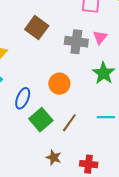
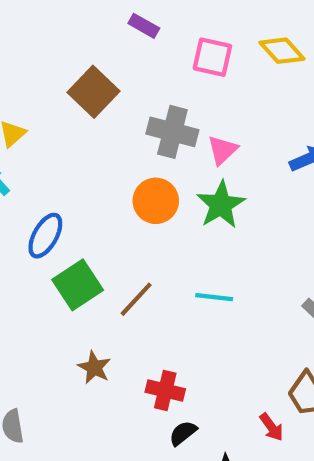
pink triangle: (100, 37) -> (222, 150), moved
orange circle: (59, 84) -> (156, 201), moved

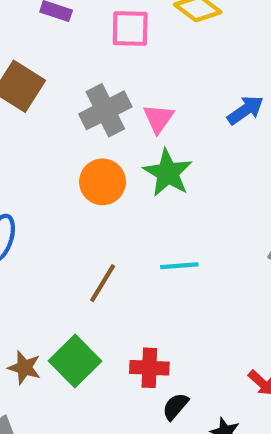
gray cross: (172, 132) -> (105, 110), turned -30
green square: (78, 285) -> (75, 361), moved
brown star: (94, 367) -> (24, 368), moved

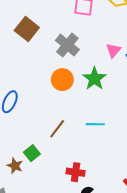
gray cross: (105, 110) -> (67, 45), turned -30
pink triangle: (158, 118) -> (113, 50), moved
green square: (75, 361) -> (32, 153), moved, size x0.7

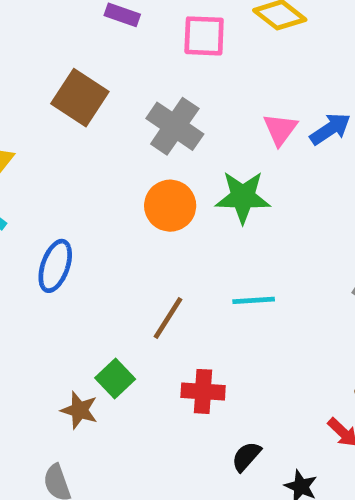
green star: (94, 79) -> (243, 197), turned -30
red cross: (76, 172) -> (203, 391), moved

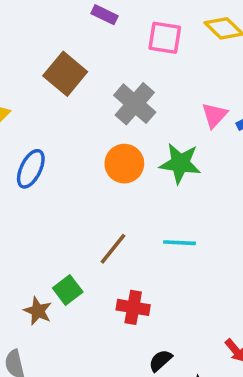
blue ellipse: (55, 266) -> (31, 169), moved

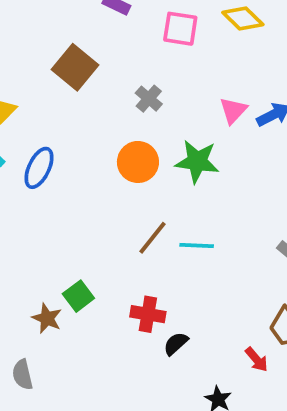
gray cross: (135, 104) -> (149, 99), size x0.6
brown line: (113, 249) -> (152, 238), moved
black semicircle: (160, 360) -> (176, 344), moved

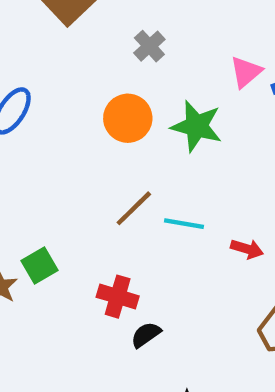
red arrow: (257, 359) -> (247, 249), moved, turned -40

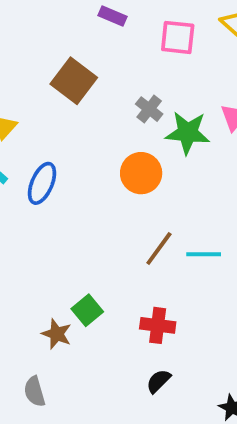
green star: (197, 126) -> (188, 133), moved
black semicircle: (146, 335) -> (159, 381), moved

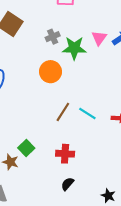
gray cross: (149, 109) -> (53, 37), turned 32
cyan line: (204, 254) -> (87, 113), turned 36

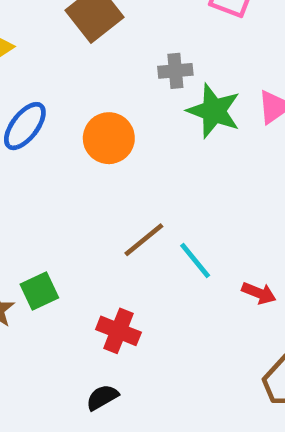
orange circle: (51, 72) -> (109, 138), moved

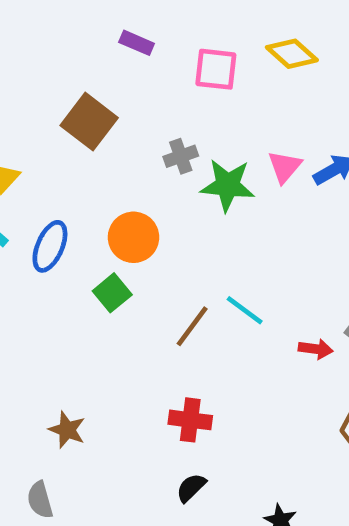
cyan line: (195, 261) -> (245, 310), moved
green square: (39, 291) -> (112, 293), moved

